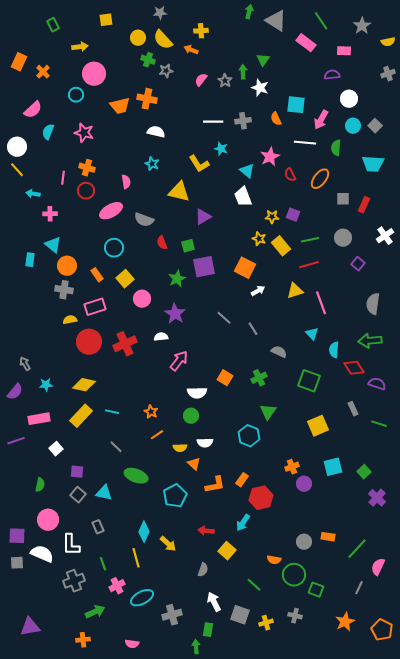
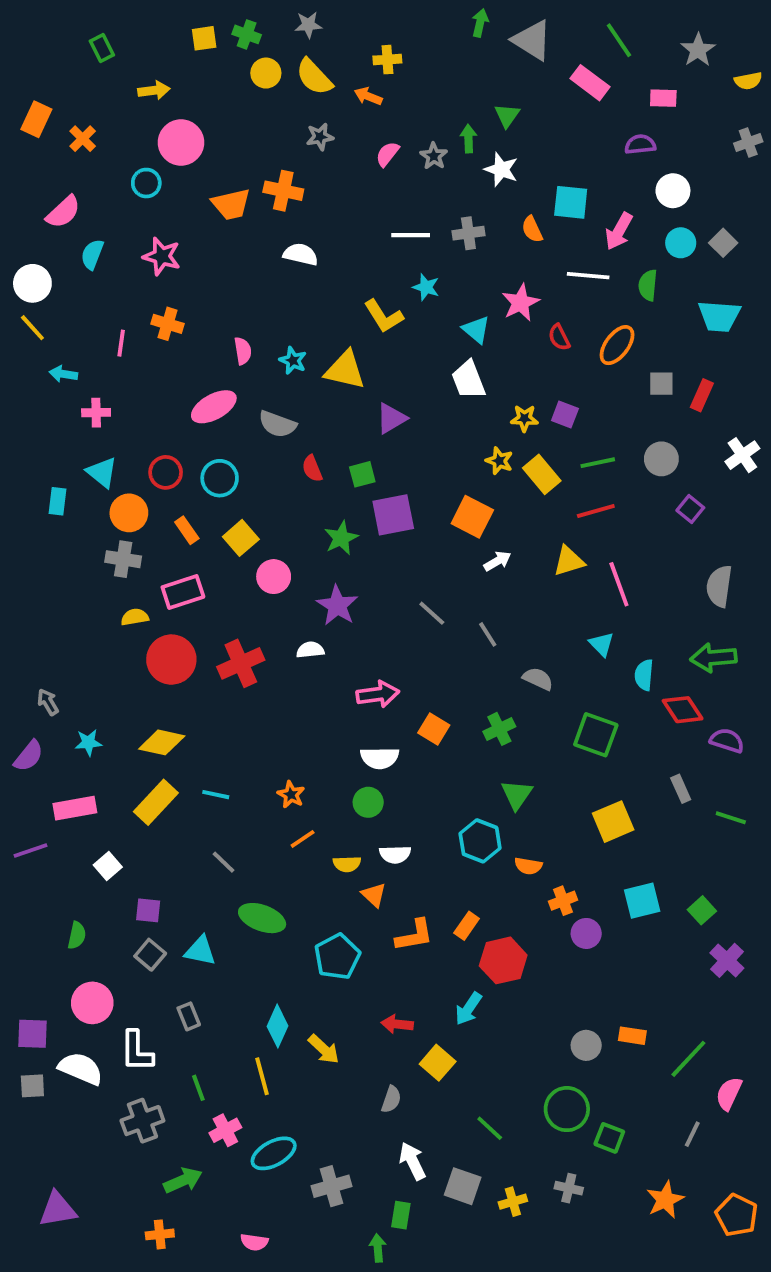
green cross: (148, 60) -> (247, 34), moved
cyan star: (152, 164) -> (293, 360), moved
red circle: (86, 191) -> (166, 472), moved
pink arrow: (179, 361) -> (378, 694), moved, turned 45
orange semicircle: (274, 560) -> (528, 866), moved

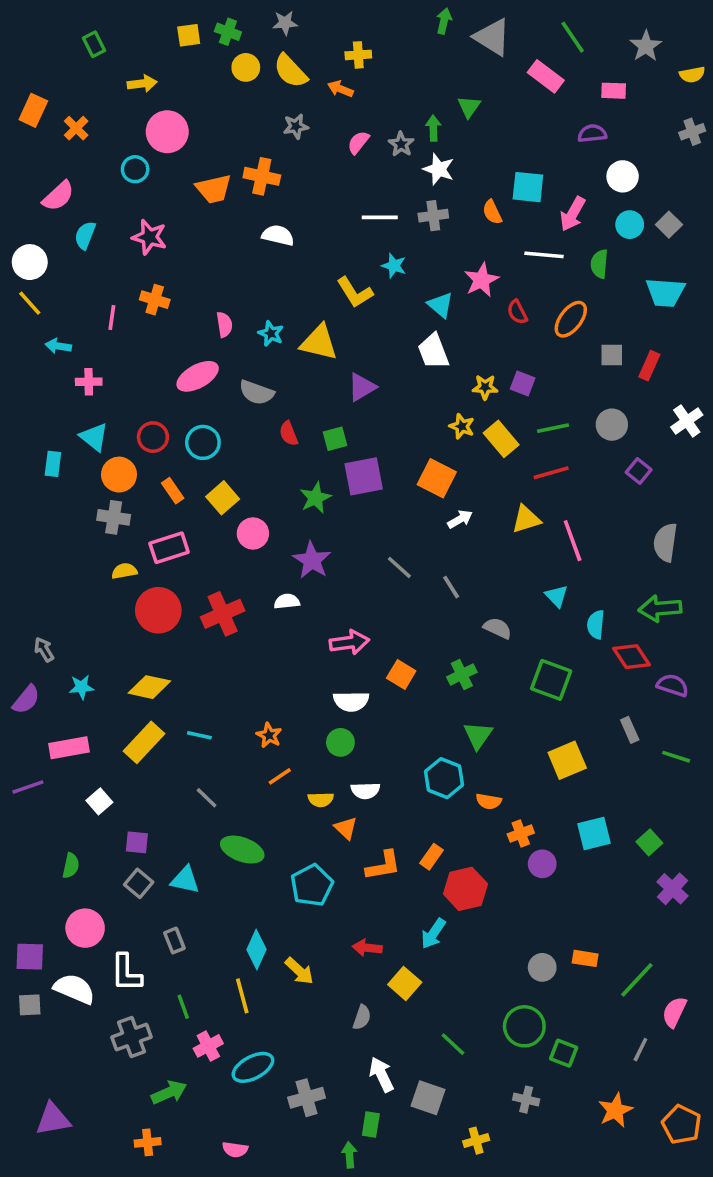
white star: (501, 170) -> (439, 169), moved
yellow cross: (513, 1202) -> (476, 1141), moved

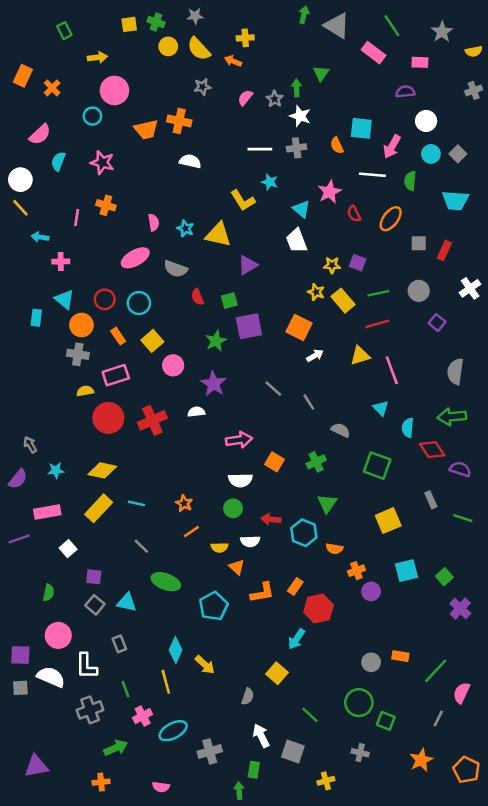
red arrow: (367, 948) -> (271, 519), moved

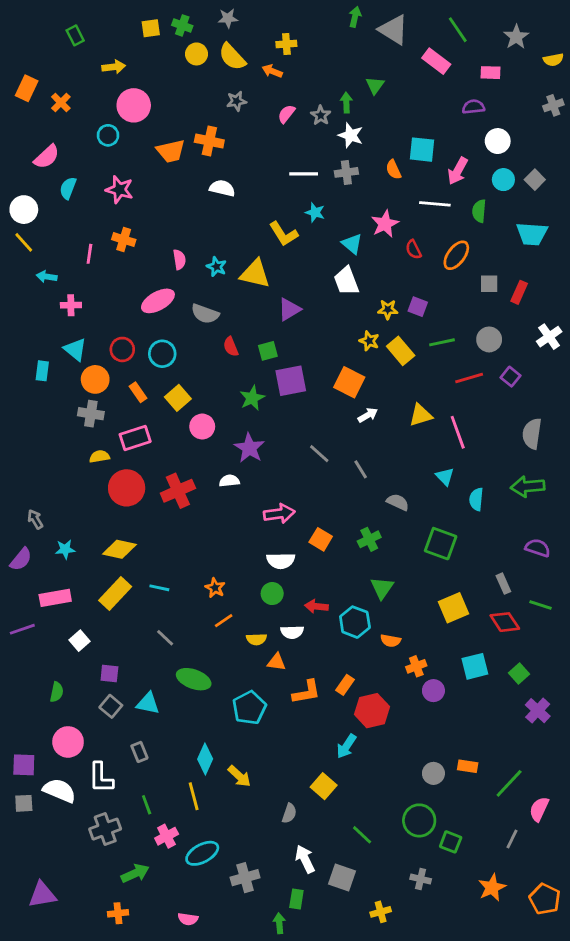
red line: (377, 324) -> (469, 378), moved
red diamond: (432, 450) -> (505, 622), moved
orange triangle: (237, 567) -> (276, 662), turned -35

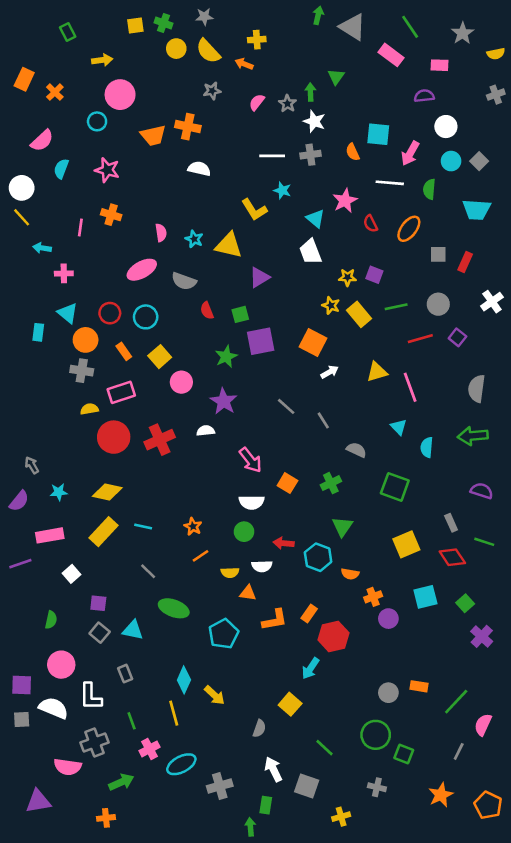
pink arrow: (279, 514) -> (250, 460), turned 60
pink semicircle: (188, 919) -> (68, 767), moved, size x1.5

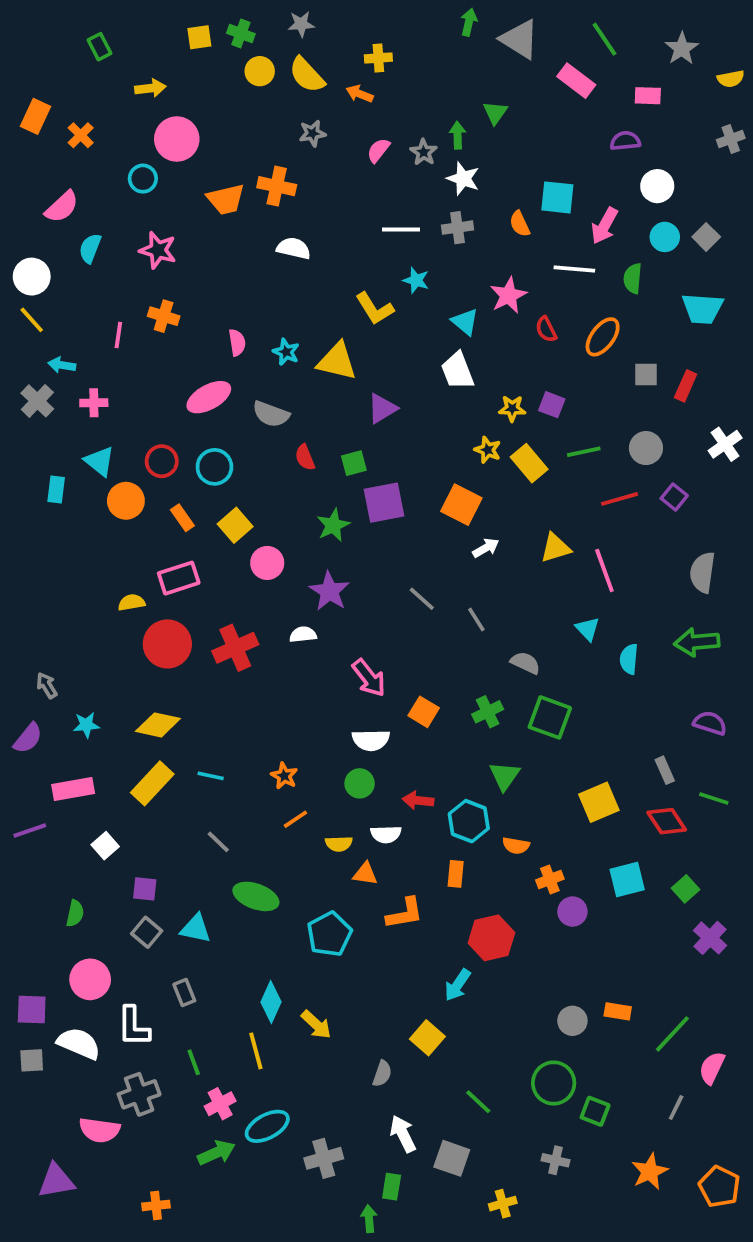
gray cross: (82, 371) -> (37, 401), moved, turned 35
green square: (395, 487) -> (550, 717), moved
orange rectangle: (309, 613) -> (456, 874), moved, turned -30
green arrow: (121, 782) -> (216, 1153), moved

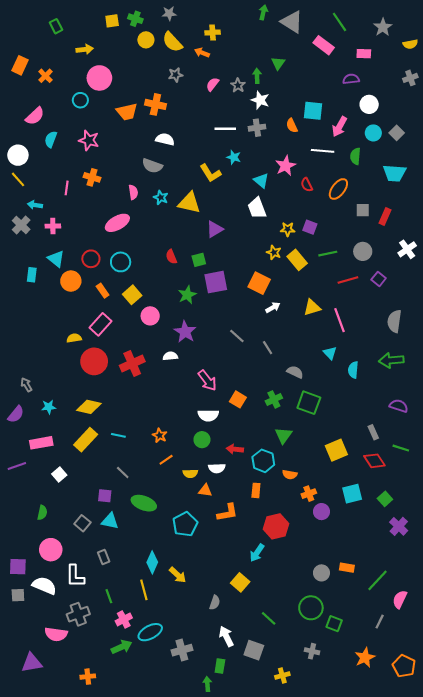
gray semicircle: (271, 414) -> (152, 166), moved
pink rectangle: (179, 578) -> (100, 324), turned -30
purple square: (145, 889) -> (105, 496), moved

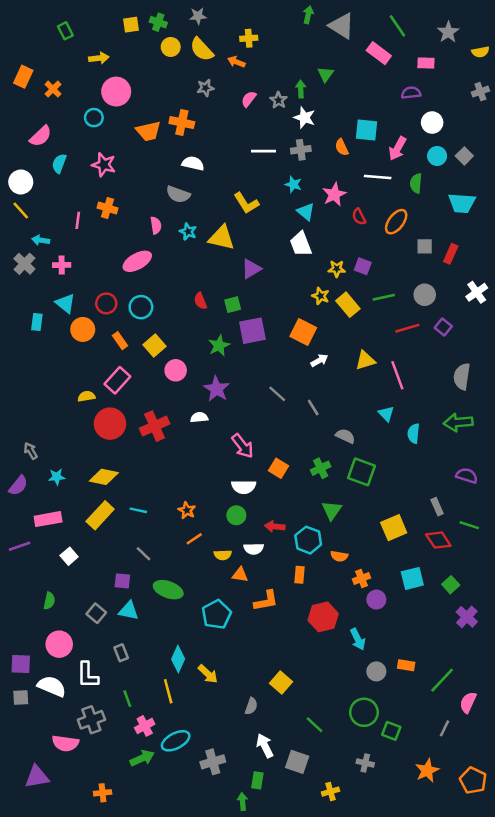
cyan star: (234, 157) -> (293, 184), moved
cyan arrow: (257, 553) -> (358, 639), moved, turned -60

